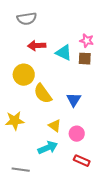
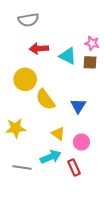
red rectangle: (82, 161) -> (74, 167), moved, turned 42
gray line: (21, 170) -> (22, 167), moved

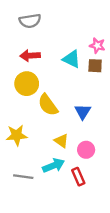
red arrow: (39, 49) -> (30, 56), moved

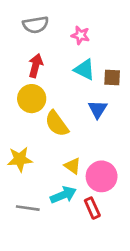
pink star: (97, 46) -> (80, 35), moved
red arrow: (30, 56) -> (36, 66), turned 108
blue triangle: (83, 112) -> (98, 109), moved
pink circle: (86, 150) -> (102, 176), size x1.5

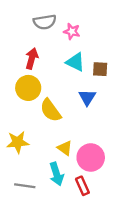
gray semicircle: (36, 25) -> (45, 22), moved
cyan arrow: (63, 195) -> (56, 174), turned 95

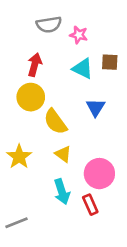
brown square: (100, 69) -> (110, 62), moved
yellow star: (18, 142) -> (19, 157), turned -30
yellow triangle: (65, 148) -> (63, 154), moved
gray line: (25, 186) -> (16, 223), moved, turned -30

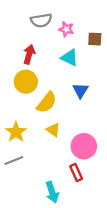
brown square: (110, 62) -> (95, 39), moved
yellow semicircle: (55, 122) -> (47, 102), turned -105
cyan arrow: (62, 192) -> (52, 192), moved
gray line: (16, 223) -> (14, 160), moved

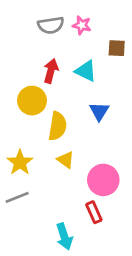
pink star: (66, 29) -> (82, 25), moved
red arrow: (29, 54) -> (51, 71), moved
yellow semicircle: (47, 102) -> (58, 126), turned -30

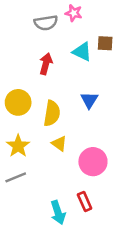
pink star: (82, 25) -> (74, 13), moved
cyan triangle: (86, 71) -> (82, 52), moved
yellow circle: (32, 101) -> (18, 102), moved
red rectangle: (94, 212) -> (85, 202), moved

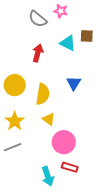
gray semicircle: (46, 23) -> (38, 19), turned 48
pink circle: (93, 162) -> (64, 142), moved
red rectangle: (85, 202) -> (70, 167), turned -49

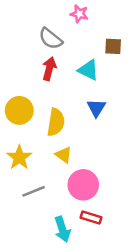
gray semicircle: (38, 19) -> (51, 39), moved
cyan triangle: (68, 43) -> (88, 70), moved
gray line: (13, 147) -> (34, 191), moved

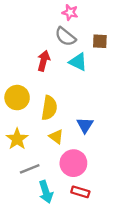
gray semicircle: (51, 39) -> (65, 37), moved
blue triangle: (96, 108) -> (85, 125), moved
cyan arrow: (62, 229) -> (46, 192), moved

